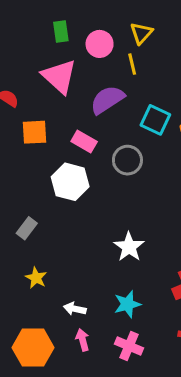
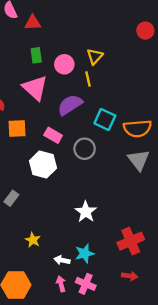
yellow star: (36, 278) -> (33, 240), moved
white arrow: (75, 309) -> (62, 260), moved
pink arrow: (83, 340) -> (61, 284), moved

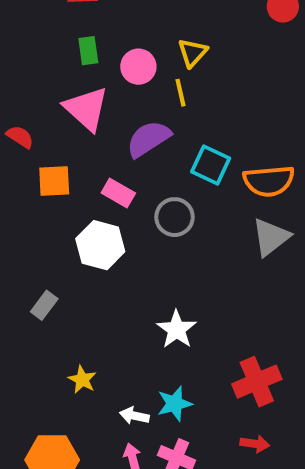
gray triangle: (139, 160) -> (271, 237), turned 30

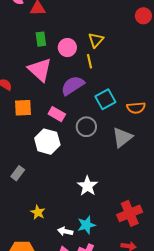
cyan square: (211, 165) -> (105, 99), turned 36
orange semicircle: (269, 181) -> (136, 108), size x0.7
gray triangle: (271, 237) -> (122, 137), moved

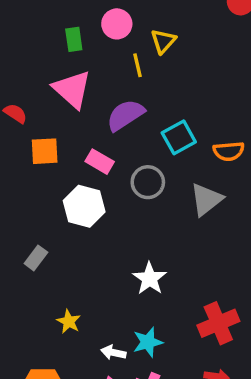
pink circle: (67, 48) -> (117, 24), moved
yellow line: (90, 61) -> (137, 65), moved

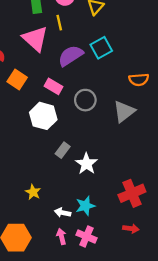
yellow line: (137, 65) -> (59, 23), moved
cyan square: (179, 137) -> (101, 48), moved
orange square: (45, 151) -> (17, 80), turned 36
gray rectangle: (36, 258) -> (63, 150), moved

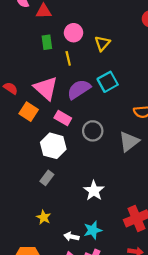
pink triangle: (35, 39) -> (46, 88), moved
gray rectangle: (63, 150) -> (47, 178), moved

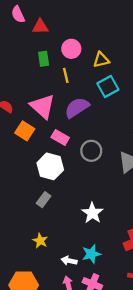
yellow triangle: (102, 43) -> (101, 60), turned 35
cyan square: (108, 82) -> (108, 87), moved

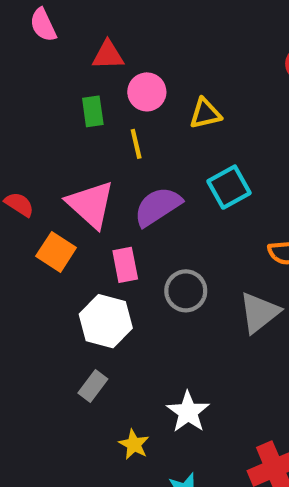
red triangle: (40, 27) -> (108, 55), moved
cyan square: (108, 87) -> (229, 187), moved
pink rectangle: (60, 138) -> (125, 265), turned 49
yellow star: (40, 241) -> (134, 444), moved

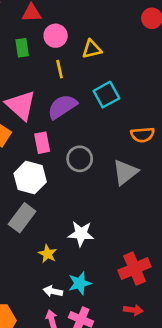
yellow line: (136, 144) -> (60, 69), moved
gray rectangle: (93, 386) -> (22, 218), size x1.5
white star: (188, 412) -> (81, 234), turned -30

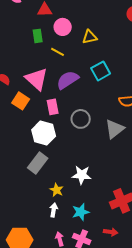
yellow line: (60, 69) -> (58, 52), moved, turned -48
white arrow: (53, 291) -> (54, 210), moved, turned 88
red arrow: (133, 310) -> (111, 232), moved

